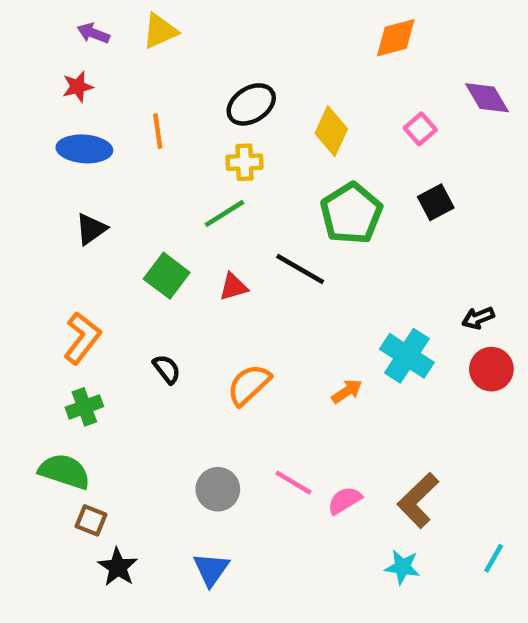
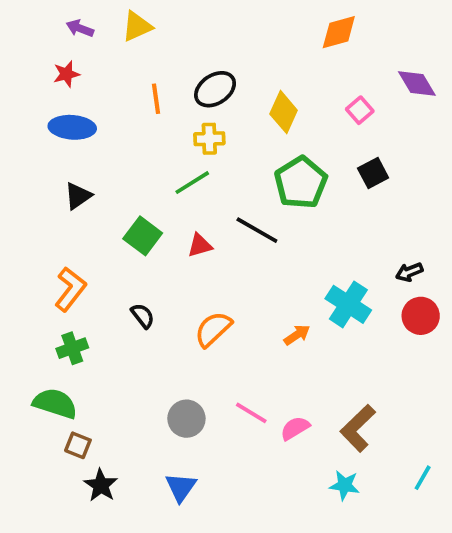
orange line: (158, 131) -> (156, 99), moved

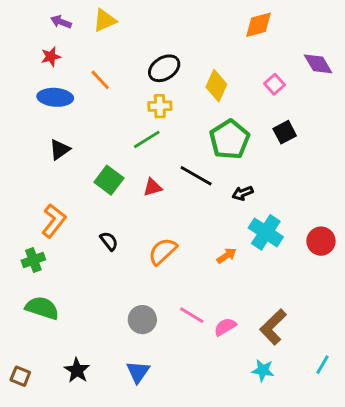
orange line: (156, 99) -> (100, 80), moved, turned -35
black arrow: (409, 272) -> (243, 193), moved
green cross: (72, 348) -> (33, 260), moved
brown square: (78, 445) -> (20, 376), moved

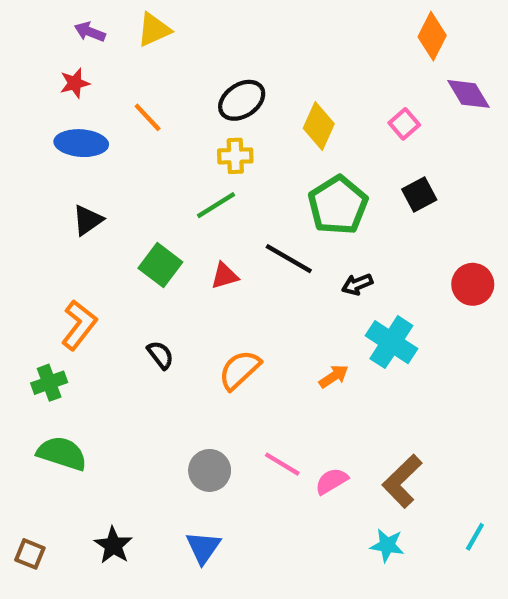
orange diamond: (259, 25) -> (432, 36), moved, turned -48
red circle: (321, 241) -> (473, 284), moved

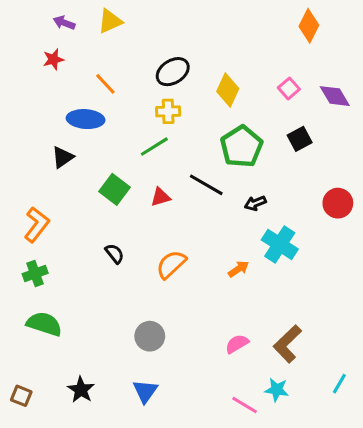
purple diamond: (468, 94) -> (335, 96), moved
blue ellipse: (81, 143) -> (86, 119), moved
orange L-shape: (79, 325) -> (37, 225), moved
pink line: (282, 464) -> (245, 405), moved

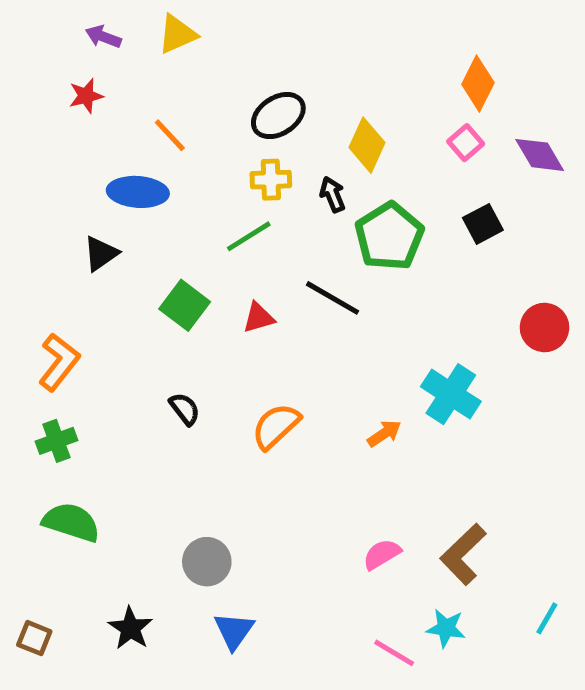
orange diamond: (309, 26) -> (478, 83), moved
black arrow: (255, 203) -> (333, 194), moved, turned 90
gray circle: (150, 336) -> (207, 562), moved

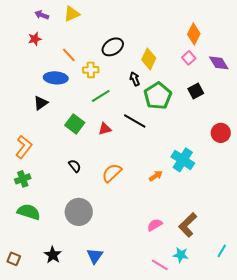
yellow cross: (271, 180) -> (91, 70), moved
gray circle: (207, 562) -> (79, 212), moved, size x1.4

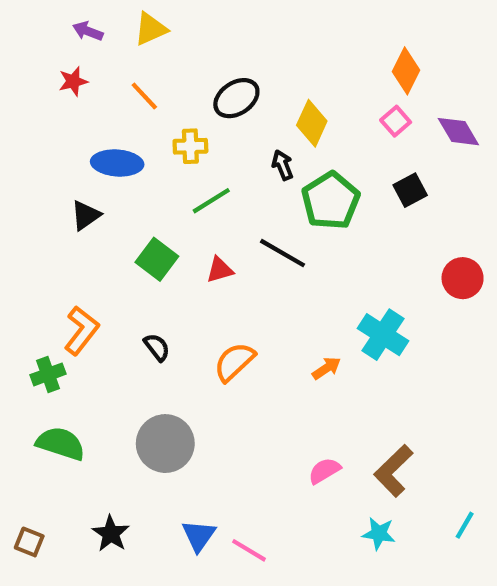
orange line: (69, 55) -> (144, 96), moved
orange L-shape: (24, 147) -> (82, 330), moved
pink line: (160, 265) -> (249, 550), moved

